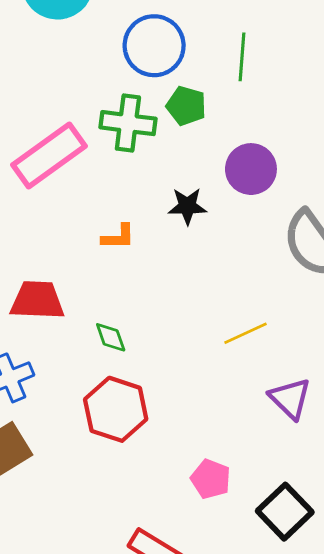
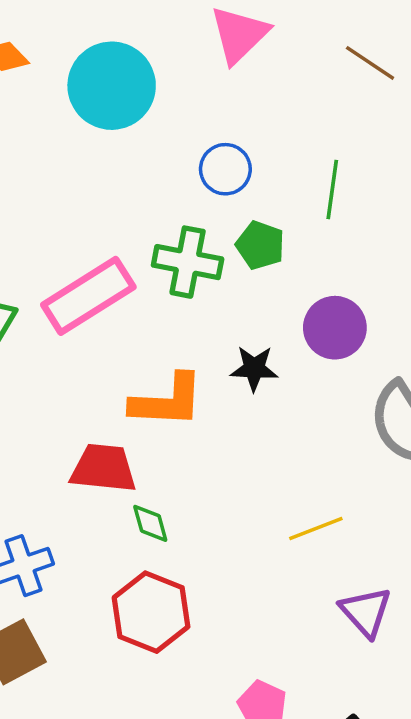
blue circle: (154, 46) -> (225, 169), size x0.7
orange L-shape: (118, 237) -> (167, 401), size x1.8
red trapezoid: (37, 300) -> (103, 468), moved

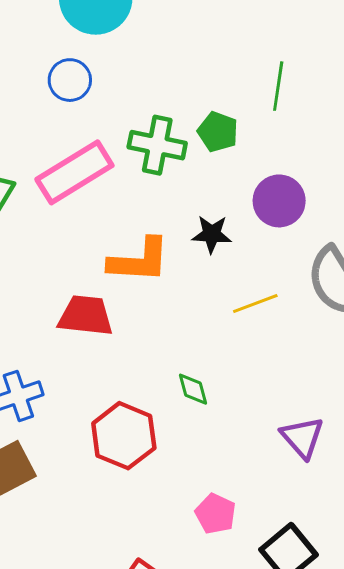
blue circle: (225, 169) -> (70, 80), moved
green diamond: (150, 523) -> (193, 389), moved
yellow line: (316, 529) -> (255, 303), moved

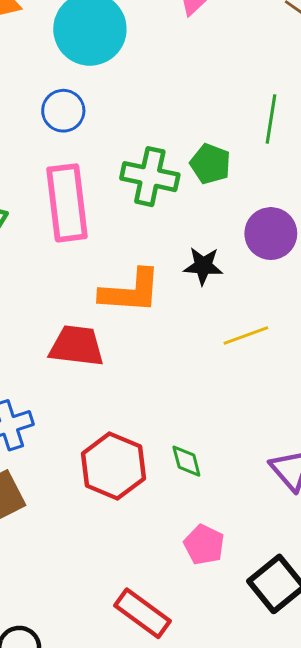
pink rectangle: (74, 172) -> (67, 203), turned -66
green diamond: (193, 389) -> (186, 461), moved

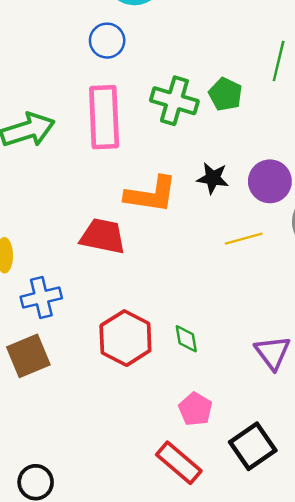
purple circle: (271, 234) -> (270, 181), moved
red rectangle: (143, 613) -> (179, 463), moved

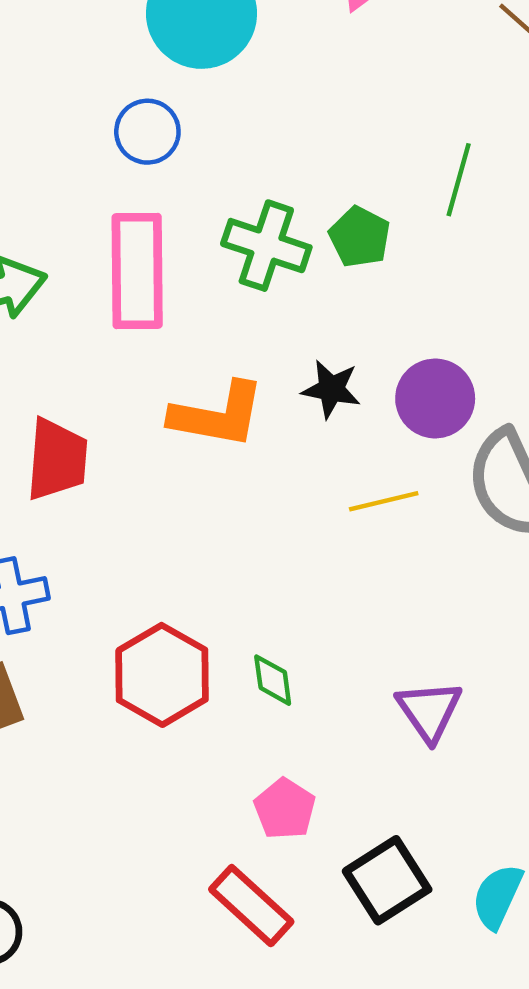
red trapezoid: (103, 236) -> (57, 459), moved, turned 81

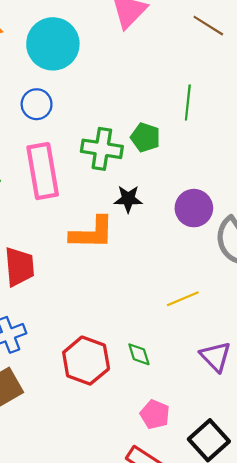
black star: (331, 389) -> (128, 199), moved
yellow line: (384, 501) -> (183, 299), moved

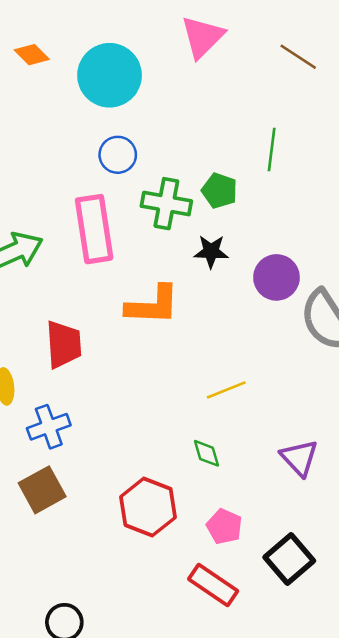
blue circle: (37, 104) -> (118, 155), moved
black star: (128, 199) -> (211, 251), moved
yellow line: (183, 299) -> (226, 390), moved
red hexagon: (86, 361) -> (148, 507), moved

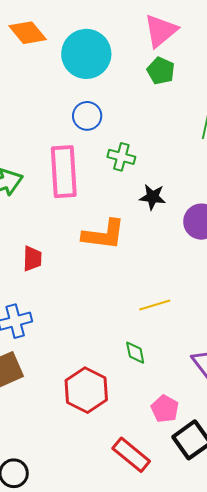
orange diamond: (32, 55) -> (28, 33), size x1.4
green pentagon: (219, 191) -> (161, 71), moved
green cross: (166, 204) -> (121, 157), size x0.7
red trapezoid: (64, 344) -> (32, 259), size x0.7
pink pentagon: (224, 527) -> (165, 409), moved

